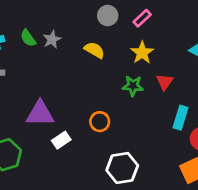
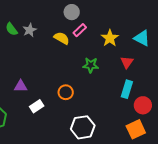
pink rectangle: (142, 18) -> (80, 30), moved
yellow star: (142, 53) -> (110, 38), moved
red triangle: (165, 82) -> (127, 62), moved
purple triangle: (40, 114) -> (21, 86), size x0.6

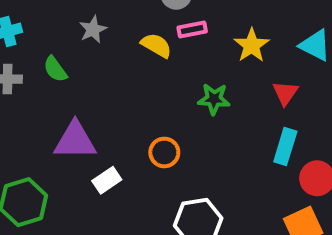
green semicircle: (12, 29) -> (55, 69), moved
pink rectangle: (80, 30) -> (192, 29), turned 32
purple triangle: (21, 86) -> (75, 141), size x1.6

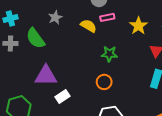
green semicircle: (55, 69) -> (35, 38), size x1.5
green star: (214, 99) -> (109, 54), moved
orange circle: (164, 152) -> (104, 82), moved

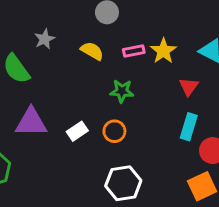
pink rectangle: (107, 17) -> (134, 51), moved
white rectangle: (63, 97) -> (77, 131), moved

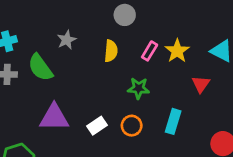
yellow semicircle: (92, 51) -> (111, 51), turned 65
pink rectangle: (134, 51) -> (150, 51), turned -48
cyan rectangle: (189, 127) -> (173, 121), moved

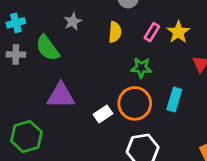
white rectangle: (97, 126) -> (103, 114), moved
orange circle: (132, 126) -> (135, 103), size x1.6

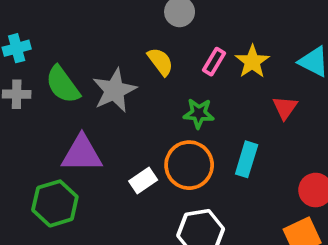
gray star: (73, 22) -> (114, 90), moved, size x1.6
yellow semicircle: (115, 32) -> (160, 62), turned -42
green hexagon: (26, 136) -> (55, 203), moved

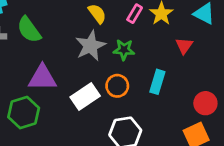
gray star: (114, 90) -> (90, 46), moved
orange circle: (189, 165) -> (117, 86), size x0.7
white rectangle: (143, 180) -> (85, 97), size x1.5

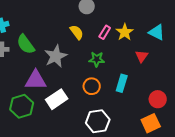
gray star: (90, 46) -> (56, 56), moved
white rectangle: (85, 97) -> (57, 99), moved

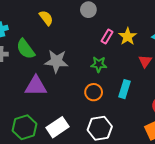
yellow semicircle: (77, 32) -> (46, 18), moved
gray star: (56, 56) -> (56, 61), turned 30
white rectangle: (57, 99) -> (57, 127), moved
green hexagon: (22, 106) -> (24, 127), moved

